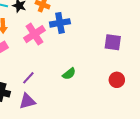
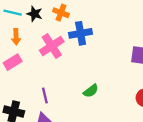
purple line: (28, 78) -> (45, 95), turned -56

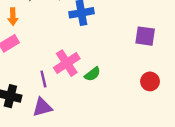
pink cross: (52, 46) -> (67, 63), moved

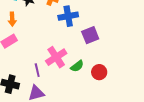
purple square: (145, 36) -> (90, 35), moved, turned -30
red circle: (150, 81) -> (99, 72), moved

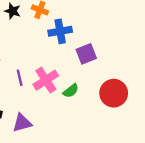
purple line: (37, 70) -> (20, 78), moved
red circle: (99, 72) -> (114, 93), moved, size x1.5

